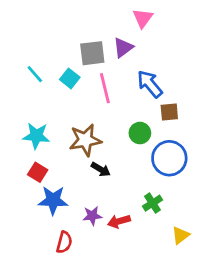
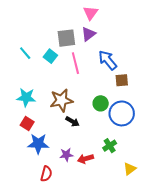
pink triangle: (143, 18) -> (91, 13), moved
green circle: (140, 133) -> (101, 103), moved

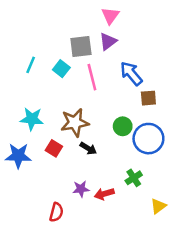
cyan line: (25, 53) -> (31, 65), turned 64
red square: (27, 124) -> (54, 148), moved
blue star: (38, 144) -> (18, 156), moved

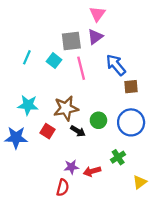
green circle: (123, 126) -> (98, 120), moved
red semicircle: (56, 212) -> (63, 188), moved

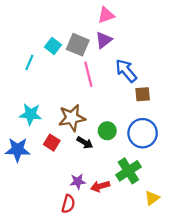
pink triangle: (97, 14) -> (106, 15), turned 35
gray square: (71, 41) -> (78, 45), turned 30
cyan square: (54, 61) -> (53, 46), moved
green cross: (118, 157) -> (128, 171), size x1.5

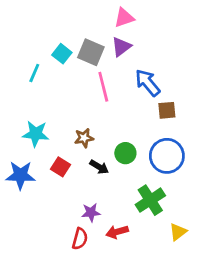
brown star: (72, 118) -> (84, 138), size x0.6
red arrow: (100, 186) -> (117, 232), moved

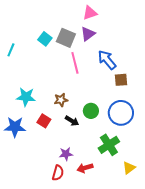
cyan line: (34, 73) -> (11, 50), moved

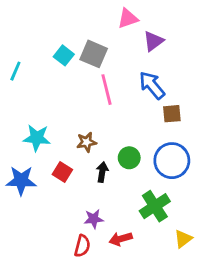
purple triangle: (88, 34) -> (153, 41), moved
black arrow: (72, 121) -> (102, 172), turned -112

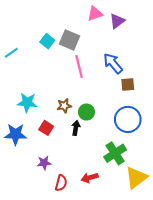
purple triangle: (153, 41) -> (117, 21), moved
cyan line: (15, 71) -> (11, 53), turned 32
green circle: (129, 158) -> (86, 112), moved
purple star: (94, 219) -> (44, 163), moved
yellow triangle: (183, 239) -> (136, 178), size x1.6

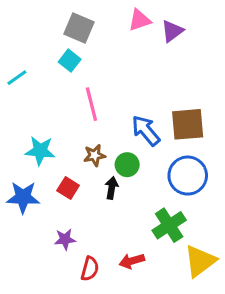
gray square: (70, 40) -> (79, 28), moved
blue arrow: (113, 63) -> (146, 130), moved
pink line: (79, 67) -> (91, 104), moved
brown square: (128, 85) -> (188, 124), size x1.6

